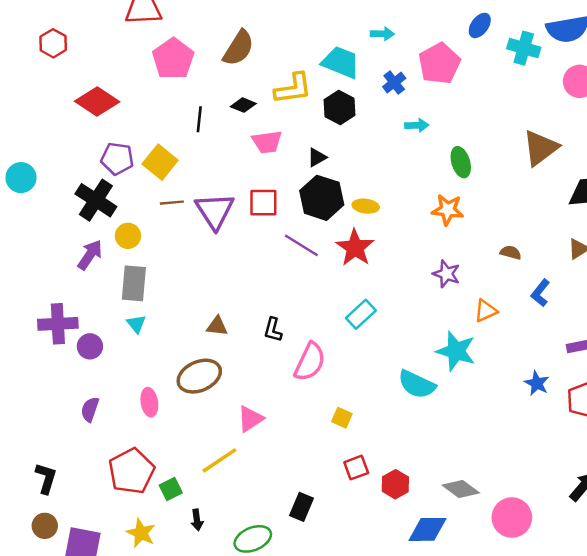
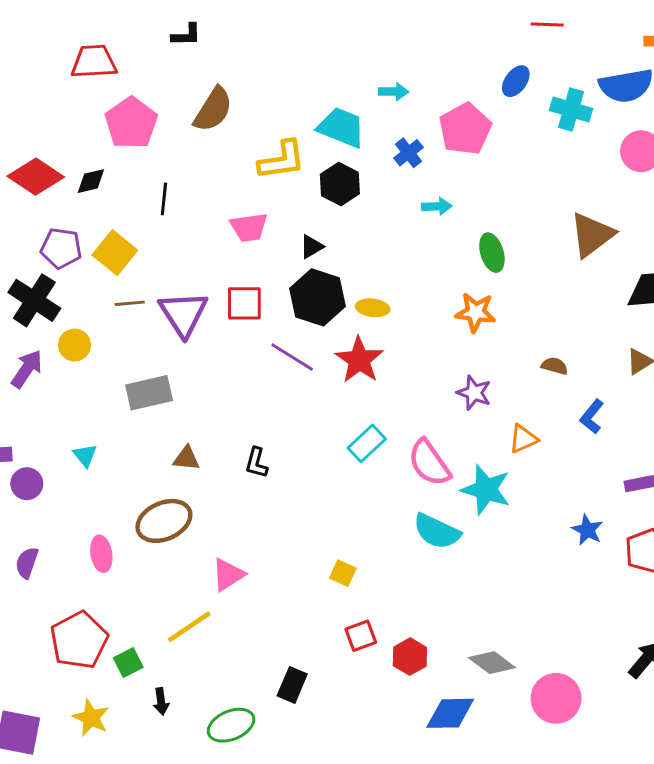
black diamond: (243, 105) -> (91, 181), moved, turned -35
gray rectangle: (134, 283) -> (149, 393), moved, turned 72
pink semicircle: (310, 362) -> (429, 463), moved, turned 120

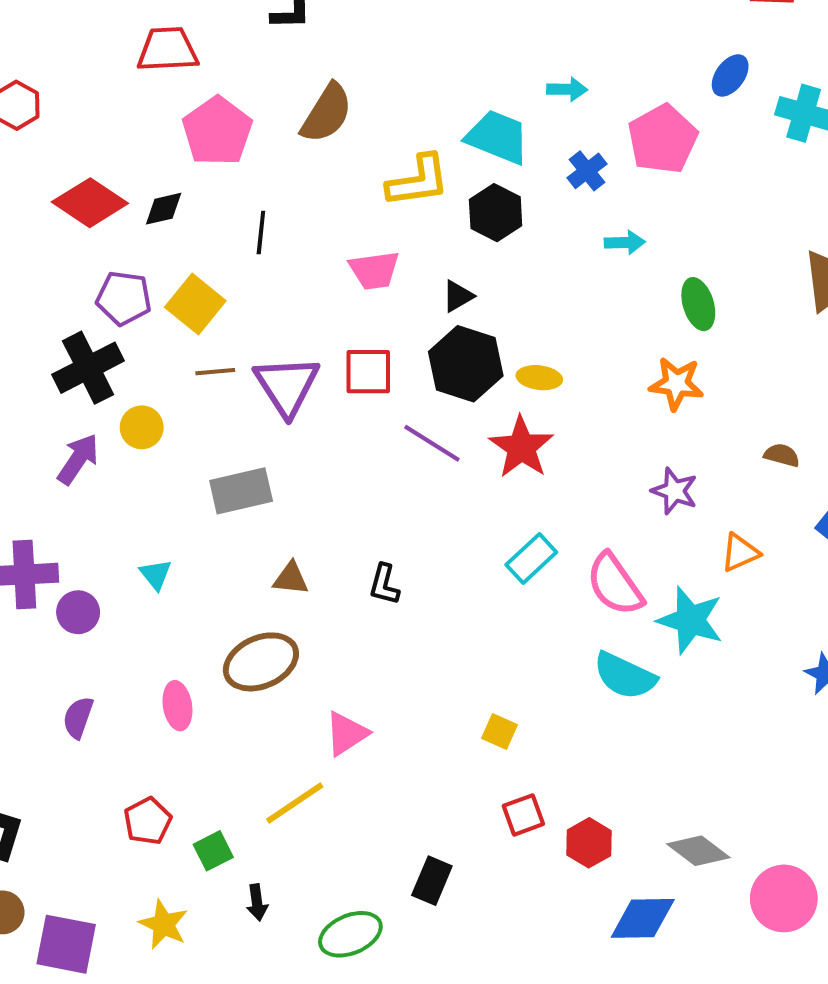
black cross: (34, 300) -> (88, 368), turned 30
red pentagon: (79, 640) -> (148, 821), size x0.6

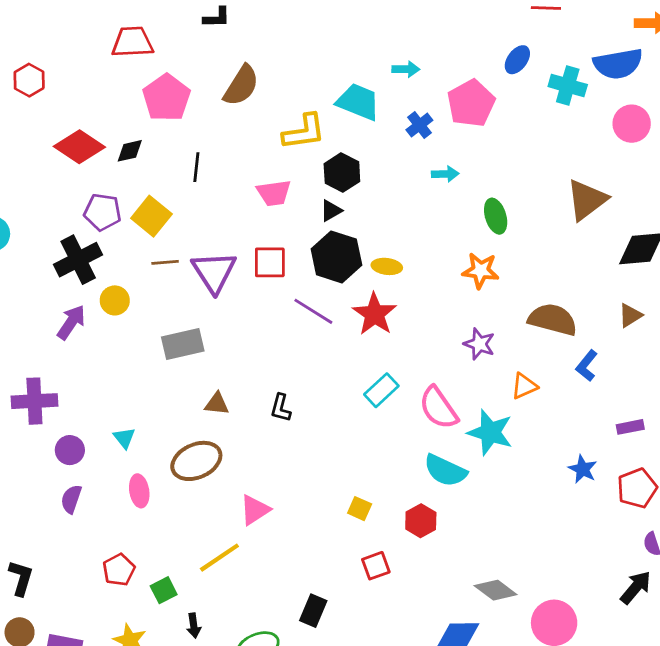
black hexagon: (496, 213) -> (342, 173), moved
brown semicircle: (782, 455) -> (553, 319), size x2.0
cyan triangle: (156, 574) -> (124, 438), moved
purple circle: (78, 612) -> (70, 450), moved
red hexagon: (589, 843) -> (421, 521), moved

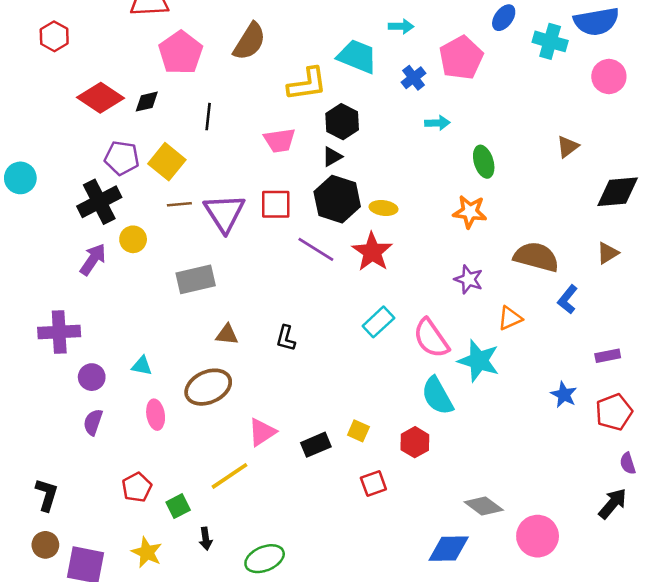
brown triangle: (587, 200) -> (568, 147), size x0.6
cyan triangle: (124, 438) -> (142, 366), turned -40
cyan semicircle: (445, 470) -> (437, 396), turned 36
black rectangle: (313, 611) -> (316, 445), moved, turned 44

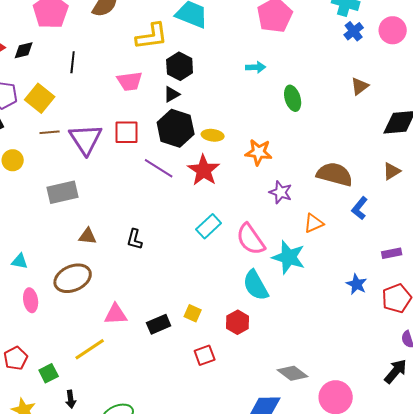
blue cross: (414, 78) -> (354, 31), moved
orange star: (470, 212) -> (259, 152), moved
pink triangle: (262, 432) -> (116, 314), turned 30

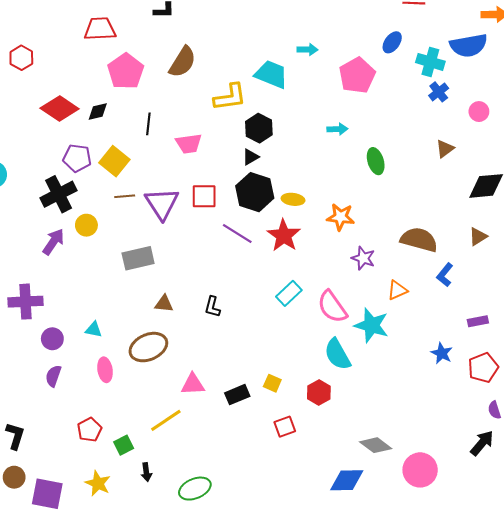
pink circle: (393, 30) -> (479, 112), moved, size x0.7
pink trapezoid: (130, 81) -> (189, 144), moved

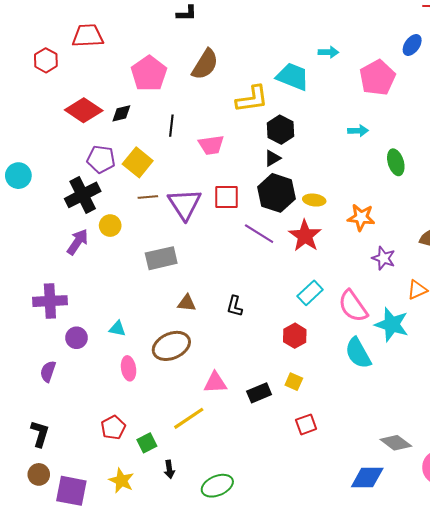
red trapezoid: (100, 29) -> (88, 36), moved
purple semicircle: (53, 376) -> (48, 371), moved
red hexagon: (319, 392) -> (295, 336), moved

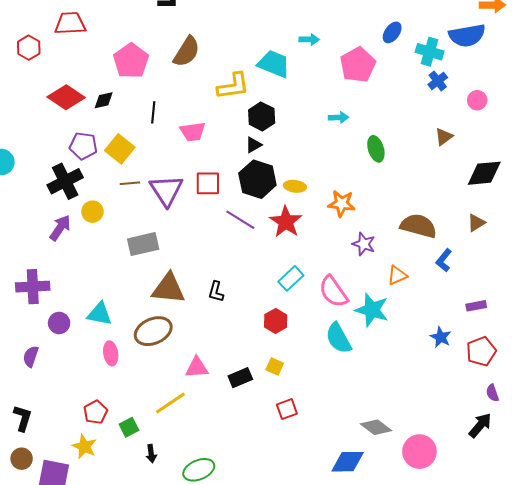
brown triangle: (187, 303) -> (168, 289), size x1.8
cyan triangle: (117, 329) -> (100, 314), size x1.5
yellow star: (121, 481) -> (84, 447), moved

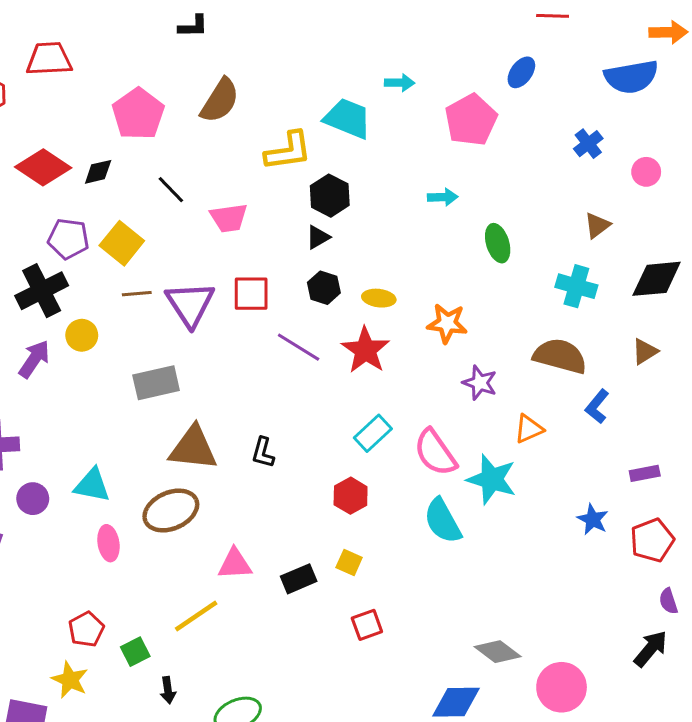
cyan cross: (430, 52) -> (576, 286), moved
black line: (153, 112) -> (171, 190), turned -50
black hexagon: (257, 179) -> (324, 288), size x0.6

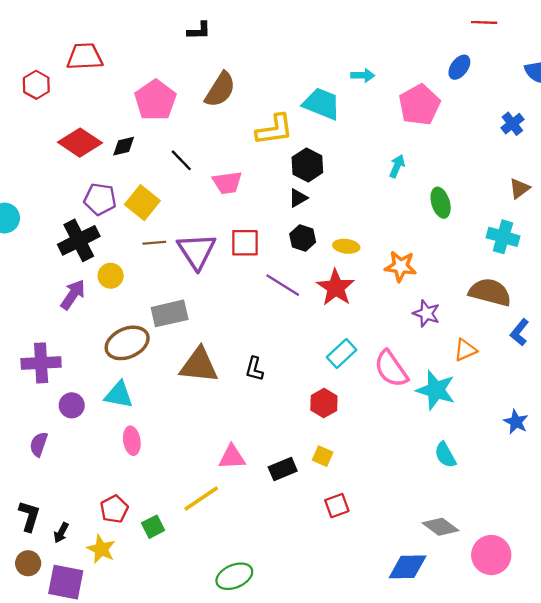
cyan arrow: (443, 197) -> (397, 166), turned -65
brown ellipse: (171, 510) -> (127, 343), moved
cyan semicircle: (443, 521) -> (445, 455), moved, size x0.7
black arrow: (168, 690) -> (61, 533), moved, turned 36

